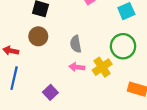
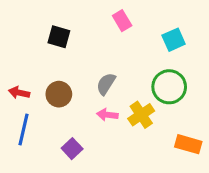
brown circle: (38, 36) -> (59, 94), moved
gray semicircle: (76, 44) -> (106, 84), turned 42

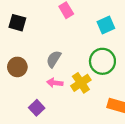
purple square: (72, 149) -> (37, 108), moved

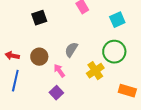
black square: (17, 23) -> (39, 18), turned -35
pink arrow: (55, 83) -> (59, 71), moved, turned 48

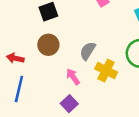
brown circle: (39, 57) -> (48, 45), moved
yellow cross: (95, 71) -> (106, 71), moved, turned -30

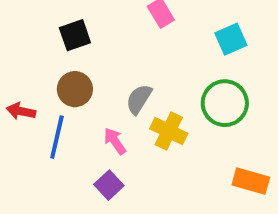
blue line: (19, 89) -> (57, 137), moved

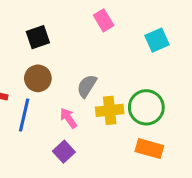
green circle: (225, 103) -> (146, 107), moved
yellow cross: (169, 131) -> (110, 110), turned -32
orange rectangle: (251, 181) -> (149, 149), moved

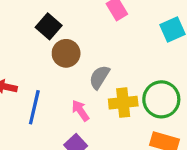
black square: (38, 37) -> (49, 26), turned -30
brown circle: (38, 78) -> (66, 53), moved

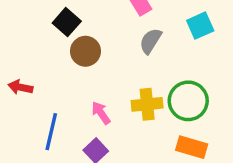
gray semicircle: (99, 77) -> (151, 41), moved
blue line: (34, 107) -> (51, 132), moved

